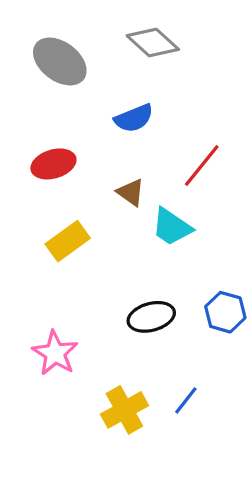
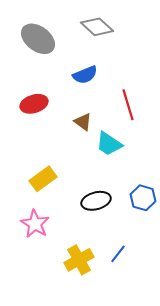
red line: (202, 166) -> (128, 105), turned -56
yellow rectangle: (68, 241) -> (43, 179), moved

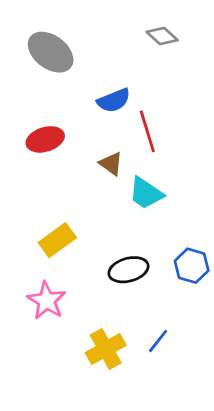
gray diamond: (97, 27) -> (162, 36), moved, size x0.7
red line: (128, 105) -> (147, 131), moved

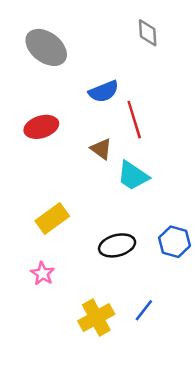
gray diamond: (162, 36) -> (148, 33), turned 44
pink star: (47, 301) -> (43, 274), size x0.7

